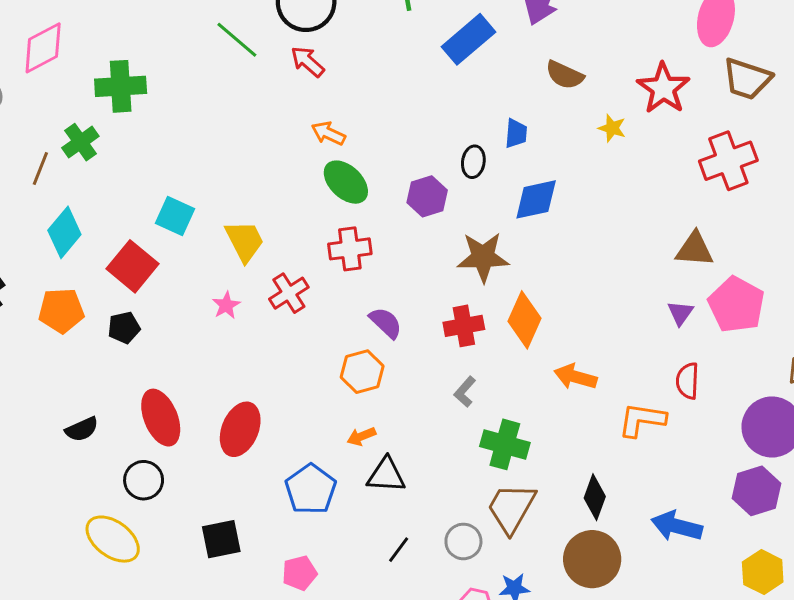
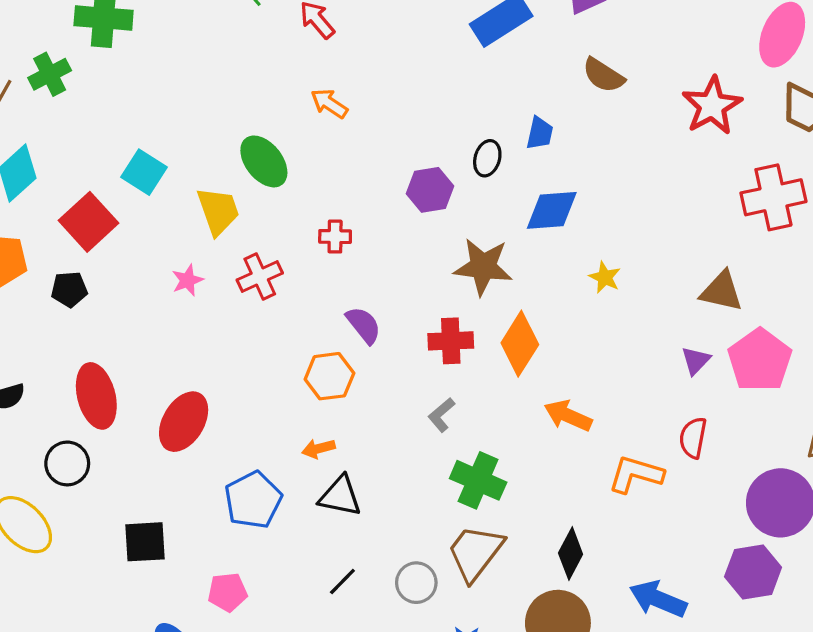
yellow star: (612, 128) -> (605, 277), moved
green ellipse: (346, 182) -> (264, 161), moved
red cross: (350, 249) -> (335, 237), size x0.7

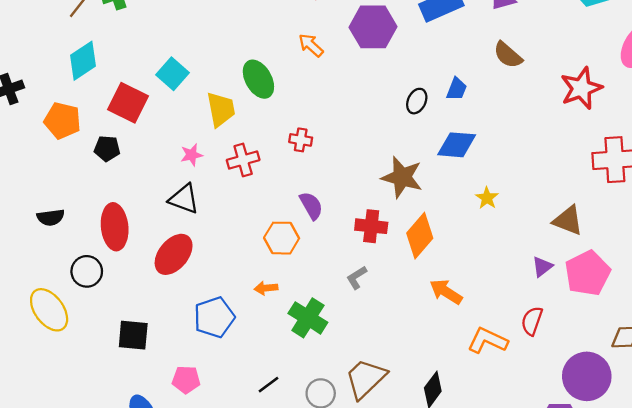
purple hexagon: (430, 190) -> (373, 27), moved, size x1.4
red square: (89, 222) -> (128, 103), turned -30
green cross: (478, 480) -> (308, 318), moved
black triangle: (340, 496) -> (184, 199), moved

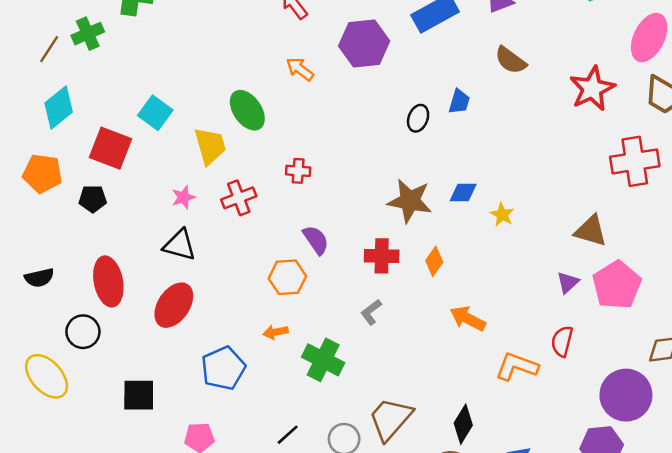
blue diamond: (457, 145) -> (463, 192), moved, size x0.7
orange diamond: (420, 236) -> (434, 261), size x0.6

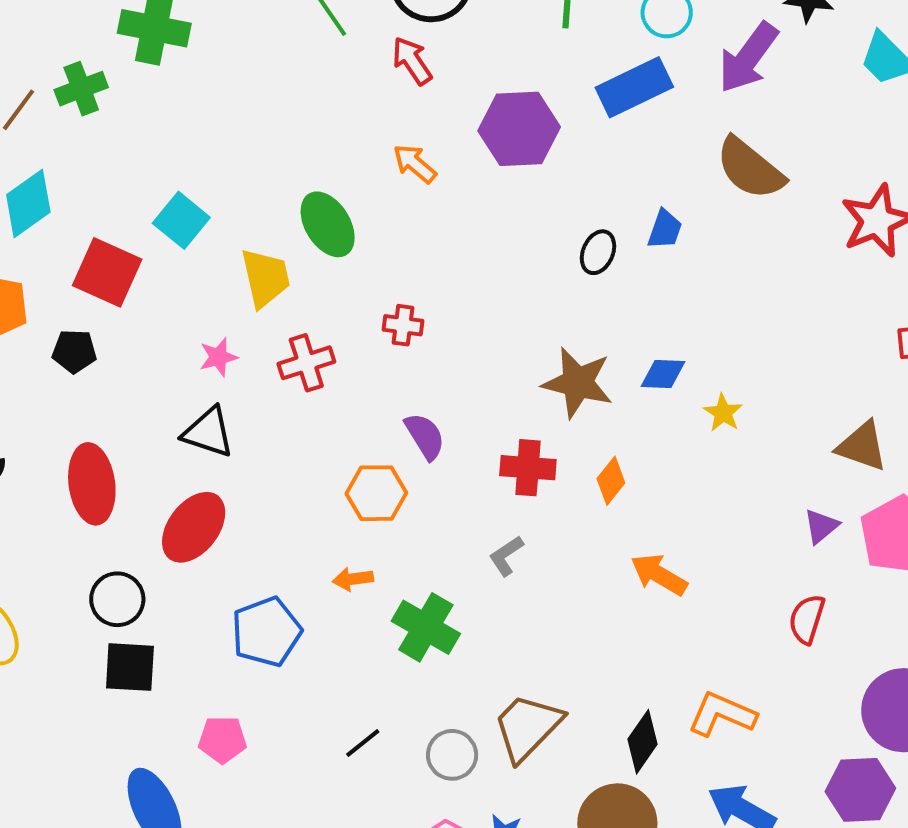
brown semicircle: (511, 60) -> (750, 168), size x1.4
black circle: (83, 332) -> (117, 599), moved
orange L-shape: (517, 367) -> (722, 714), moved

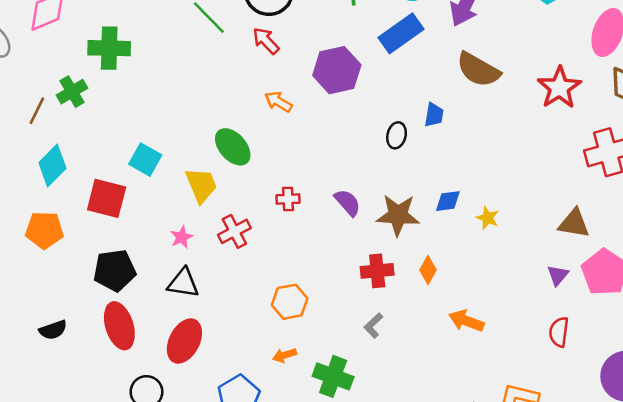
black pentagon: (74, 351) -> (115, 270), moved, size x1.6
purple semicircle: (425, 436) -> (348, 203), moved

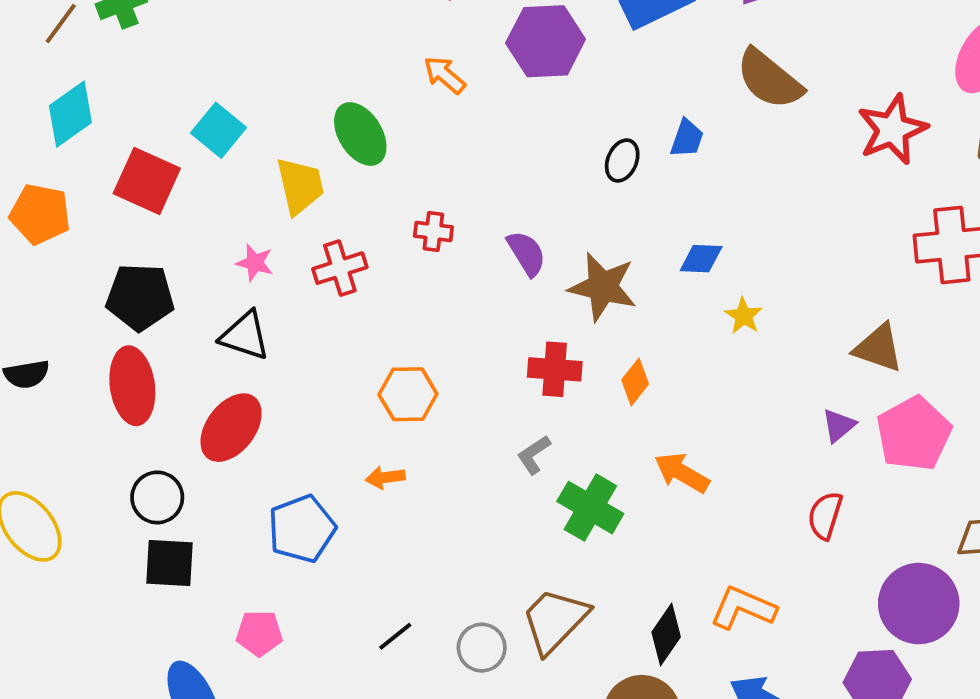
blue diamond: (448, 201) -> (701, 259), moved
pink star: (182, 237) -> (255, 263), turned 30
green cross: (333, 376) -> (590, 508), moved

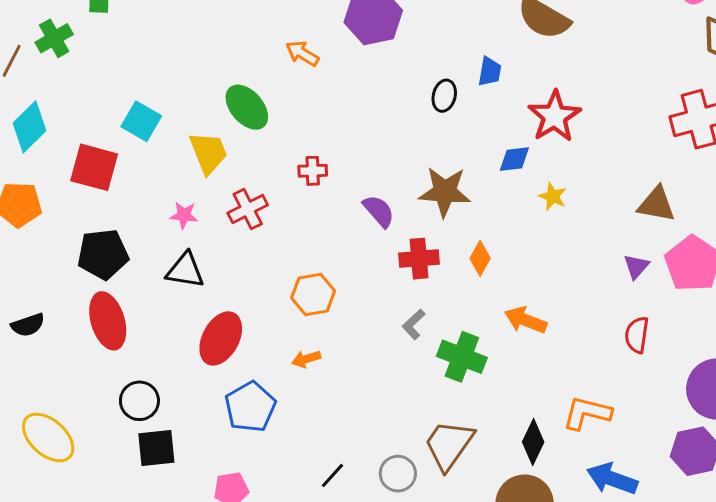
red star: (892, 129) -> (554, 116), moved
purple semicircle: (526, 253) -> (379, 211), moved
red ellipse: (231, 428) -> (221, 338), moved

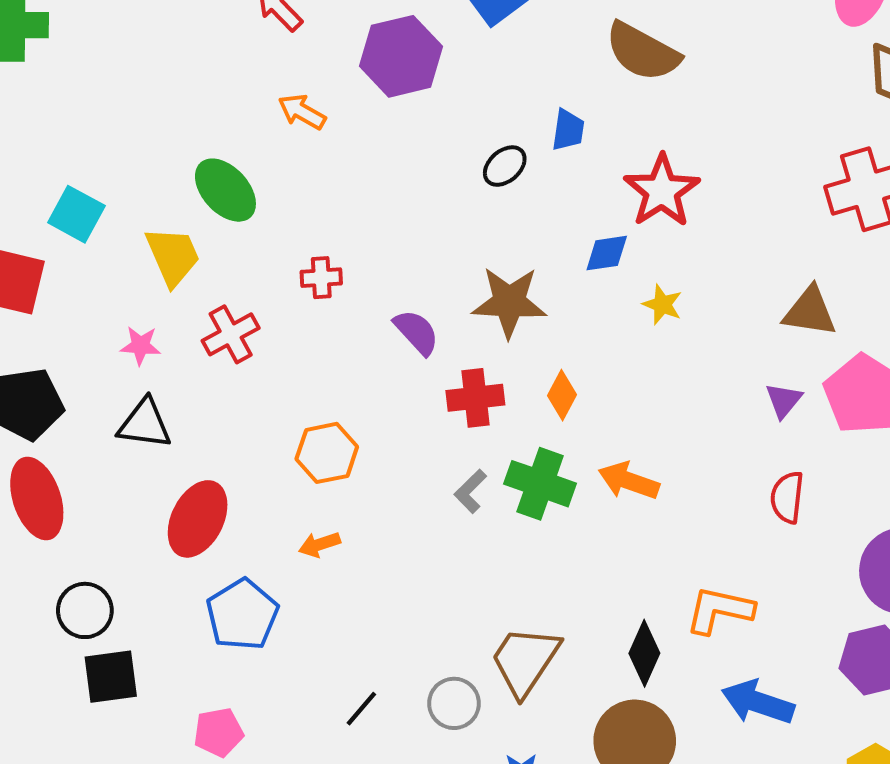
black ellipse: (444, 96) -> (505, 166), turned 36
green cross: (462, 357) -> (540, 484), moved

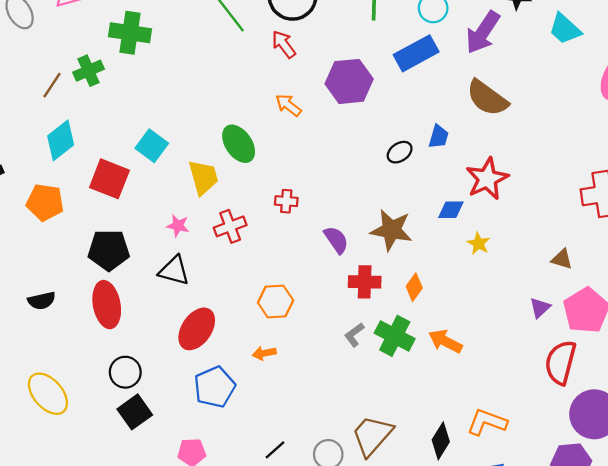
brown triangle: (810, 312) -> (562, 259), size x0.7
red semicircle: (787, 497) -> (561, 362), moved, size x1.5
black square: (111, 677) -> (135, 412), turned -36

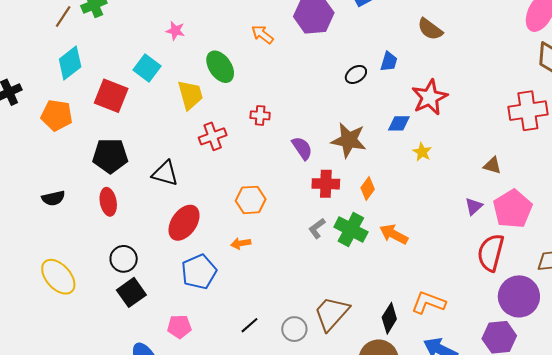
brown semicircle: (487, 98) -> (430, 29), size x0.7
pink star: (178, 226) -> (175, 31), moved
red ellipse: (107, 305) -> (108, 202), size x0.7

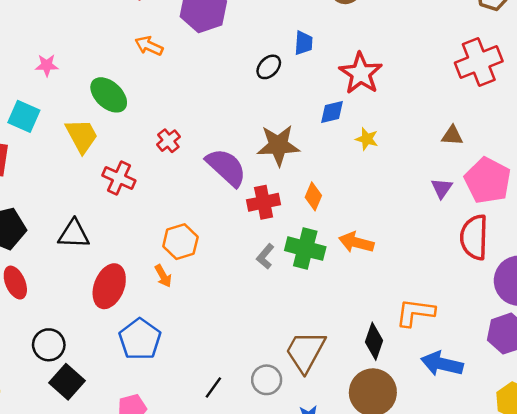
red cross: (260, 115) -> (168, 141), turned -30
red cross: (213, 136) -> (119, 178), turned -32
purple semicircle: (302, 148) -> (226, 167), size x1.5
orange arrow: (241, 243) -> (163, 276), moved, turned -96

